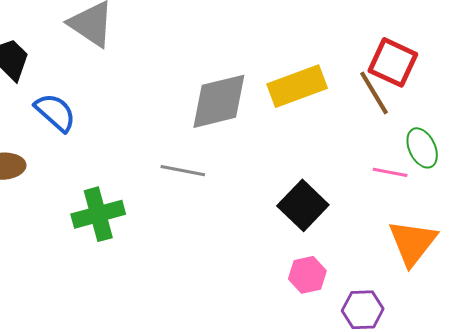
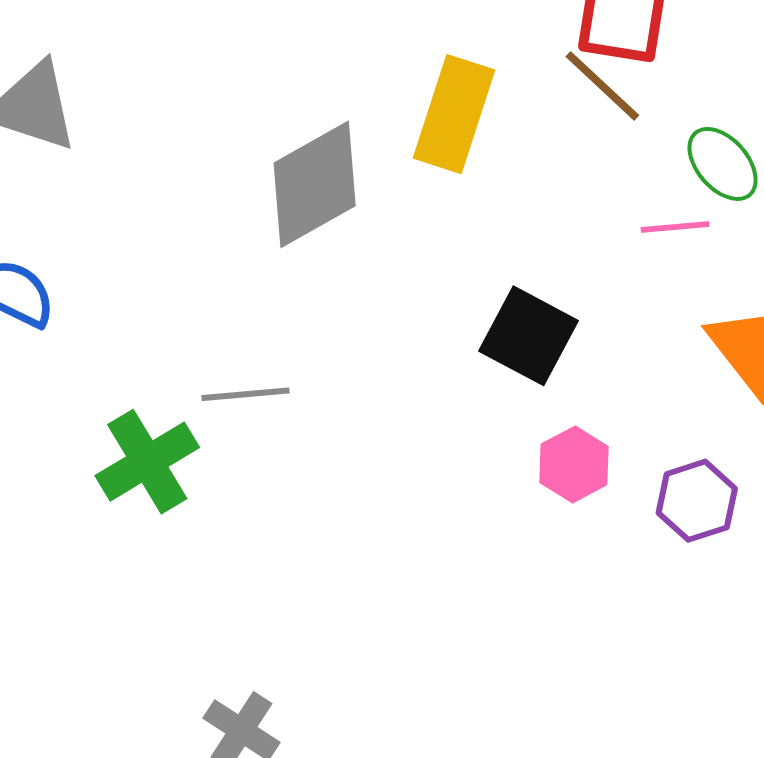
yellow rectangle: (297, 86) -> (454, 114), turned -36
gray line: (183, 171) -> (246, 394), moved

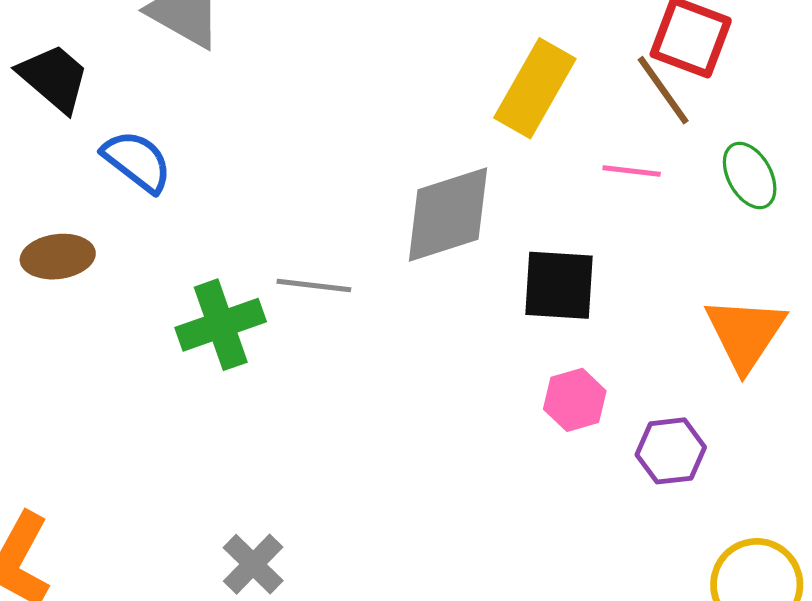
gray diamond: (315, 184) -> (448, 215), moved
pink line: (675, 227) -> (632, 171), moved
black square: (529, 336) -> (559, 285), turned -36

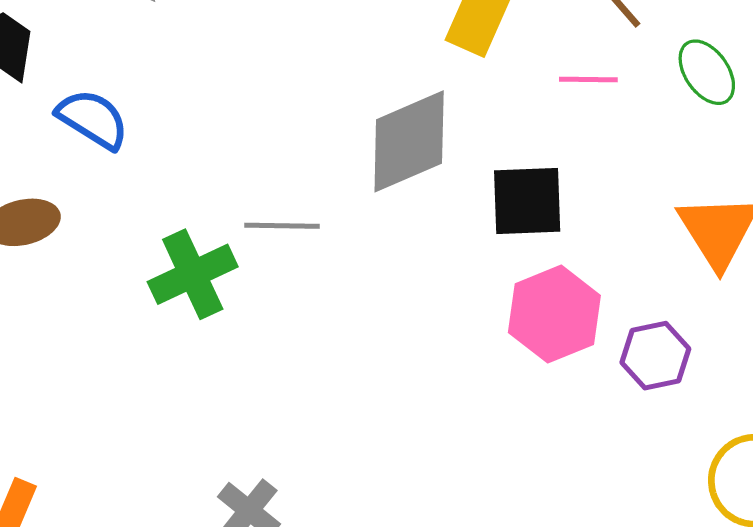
pink hexagon: (575, 400) -> (554, 314), size x1.5

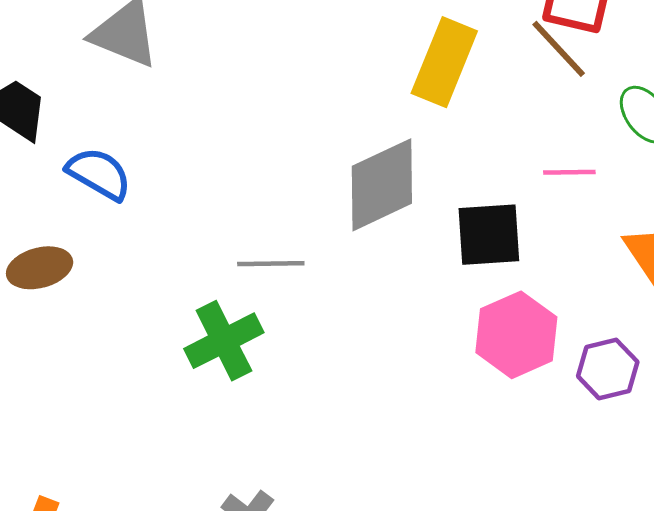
pink line: (588, 79) -> (569, 172), moved
green cross: (193, 274) -> (224, 341), moved

